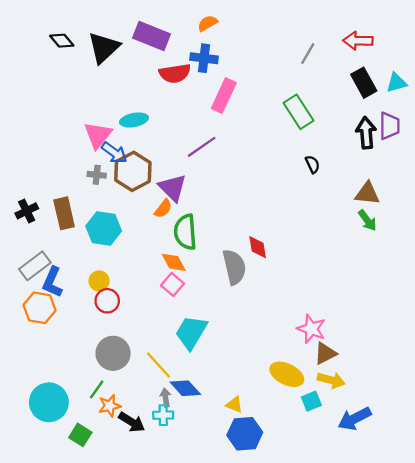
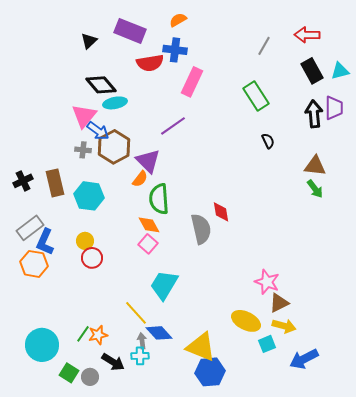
black diamond: (62, 41) -> (101, 85), moved, size x1.4
black triangle: (104, 48) -> (89, 41), size x0.6
gray circle: (113, 353) -> (90, 377), moved, size x0.6
yellow triangle: (234, 405) -> (201, 347), size x2.0
orange star: (110, 406) -> (98, 335), moved

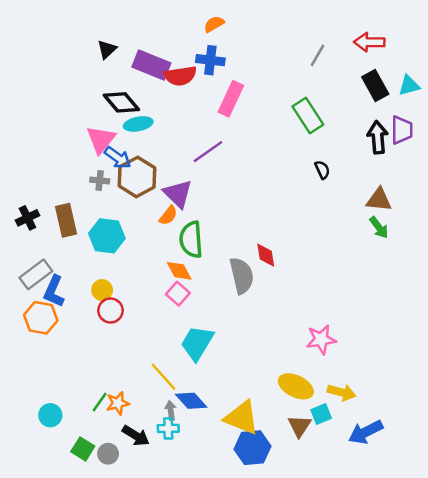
purple rectangle: (130, 31) -> (151, 65), moved
pink star: (267, 282) -> (321, 339), turned -30
brown triangle: (279, 303) -> (299, 426), moved, turned -30
cyan circle: (42, 345) -> (50, 415), size x0.6

